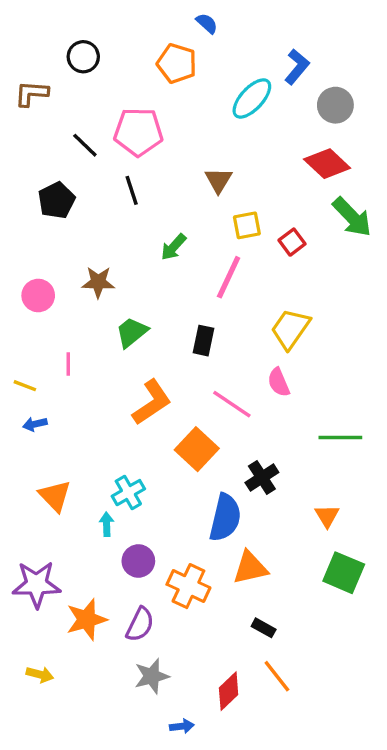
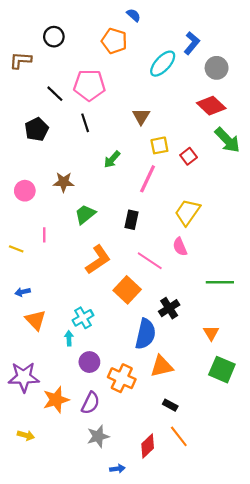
blue arrow: (35, 424) -> (23, 292), moved

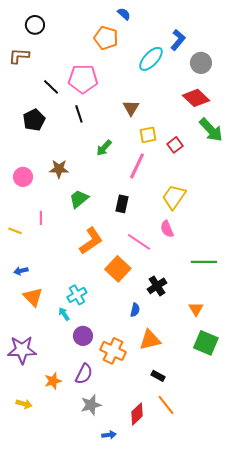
black circle: (54, 37) -> (35, 25), moved
blue semicircle: (145, 334) -> (135, 310), size x0.5
cyan arrow: (69, 338) -> (64, 314), turned -32
orange star: (56, 400) -> (53, 381), moved, size x0.7

